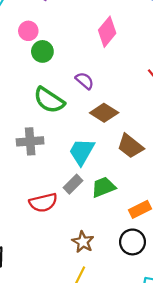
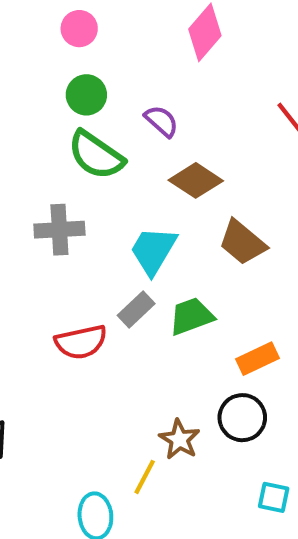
pink circle: (28, 31) -> (79, 29), moved
green circle: (42, 51) -> (86, 95), moved
brown star: (83, 242) -> (179, 439), moved

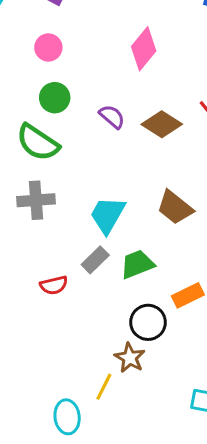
green semicircle: (96, 155) -> (38, 142), moved
brown diamond: (196, 180) -> (162, 124), moved
red semicircle: (81, 342) -> (54, 285), size x0.7
black circle: (242, 418) -> (148, 322), moved

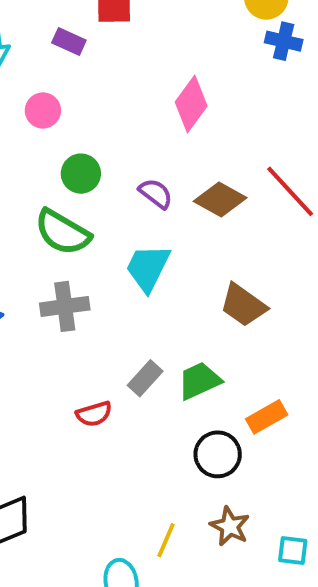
pink circle: (48, 47) -> (43, 110), moved
cyan trapezoid: (107, 215) -> (148, 268), moved
brown star: (130, 358) -> (230, 526), moved

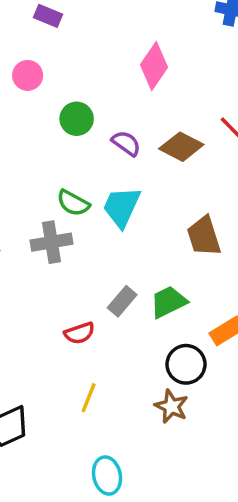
green circle: (81, 174) -> (77, 119), moved
green semicircle: (63, 232) -> (73, 203), moved, size x0.7
brown trapezoid: (243, 305) -> (204, 236), turned 39
brown star: (230, 526) -> (171, 406), moved
yellow line: (166, 540) -> (89, 398), moved

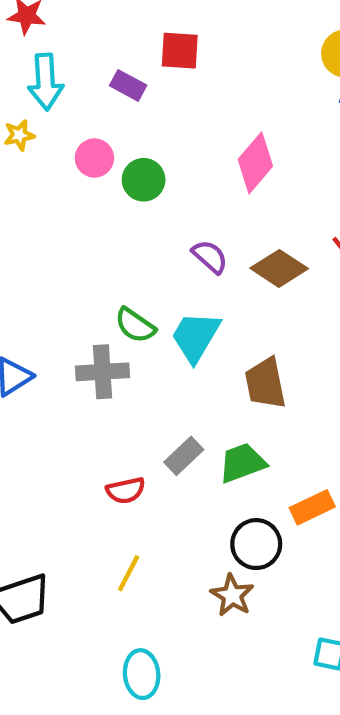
green circle: (77, 119) -> (144, 180), moved
brown trapezoid: (204, 236) -> (265, 383), moved

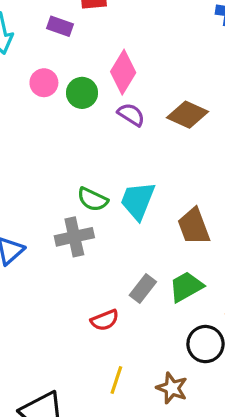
pink diamond: (255, 163) -> (123, 72), moved
purple semicircle: (210, 257) -> (131, 115), moved
brown diamond: (279, 268) -> (187, 115), moved
brown star: (232, 595) -> (172, 388), moved

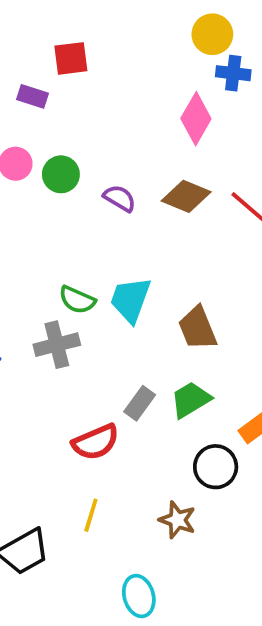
pink diamond: (123, 72) -> (196, 119), moved
red semicircle: (105, 320) -> (96, 442), size x1.4
yellow line: (116, 380) -> (91, 515), moved

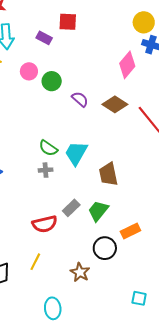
gray cross: (57, 345) -> (46, 170), moved, size x0.6
green trapezoid: (191, 400) -> (98, 211), turned -30

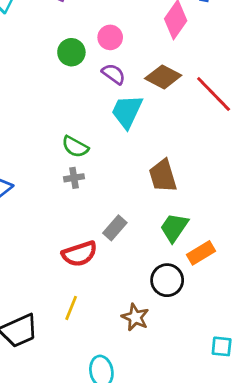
pink circle: (29, 71) -> (110, 37), moved
cyan trapezoid: (76, 153) -> (127, 111), moved
green trapezoid: (98, 211) -> (174, 228), moved

